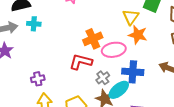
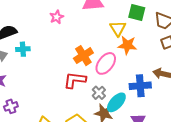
pink ellipse: (114, 50) -> (106, 63), turned -35
blue cross: (133, 72) -> (140, 86), moved
purple cross: (38, 79) -> (11, 106), moved

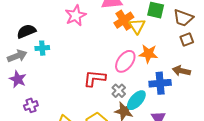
pink star: (57, 17) -> (76, 15), size x1.5
orange star: (127, 45) -> (148, 54), moved
orange cross: (83, 56) -> (124, 20), moved

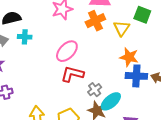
orange cross: (124, 20) -> (95, 21), moved
pink ellipse: (125, 61) -> (67, 51), moved
blue cross: (160, 83) -> (136, 76), moved

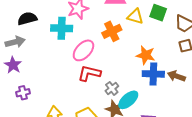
orange cross: (95, 21) -> (112, 31), moved
yellow triangle: (122, 28) -> (135, 17), moved, turned -48
cyan cross: (25, 37) -> (62, 28), moved, size x1.5

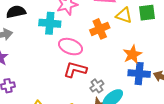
green square: (158, 13) -> (147, 13), turned -30
pink ellipse: (83, 50) -> (70, 47), turned 65
orange star: (146, 55) -> (132, 54), turned 30

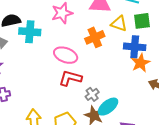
cyan cross: (50, 23) -> (30, 32), moved
orange star: (132, 54) -> (140, 63), moved
blue cross: (139, 74) -> (135, 47), moved

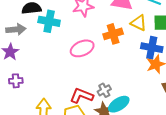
pink ellipse: (66, 55) -> (82, 48), turned -50
red L-shape: (70, 78) -> (82, 96), moved

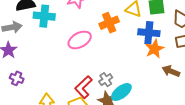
purple cross: (16, 81) -> (17, 78), turned 32
red L-shape: (82, 96) -> (84, 87), turned -60

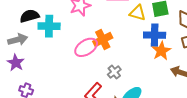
orange cross: (109, 23) -> (103, 40), moved
gray cross: (106, 80) -> (114, 72), moved

